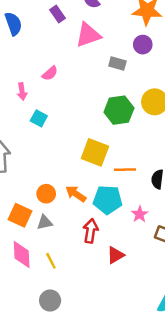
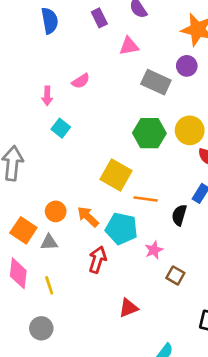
pink triangle: (88, 35) -> (129, 46), size x0.7
gray rectangle: (117, 63) -> (156, 82), size x1.5
red triangle: (116, 255) -> (129, 308), moved

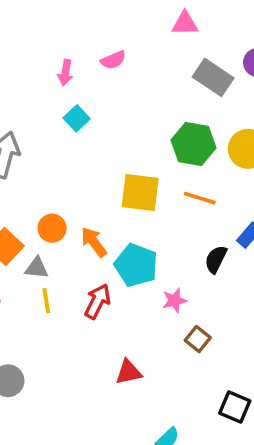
yellow square: (116, 175) -> (140, 192), turned -32
orange line: (146, 199) -> (200, 198), moved
yellow line: (49, 285) -> (46, 301), moved

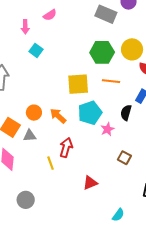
cyan pentagon: (136, 265) -> (90, 113), moved, turned -30
yellow line: (46, 301) -> (51, 163), moved
pink star: (175, 301) -> (108, 129), moved

